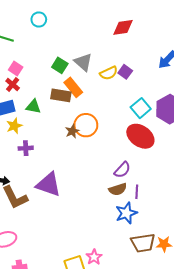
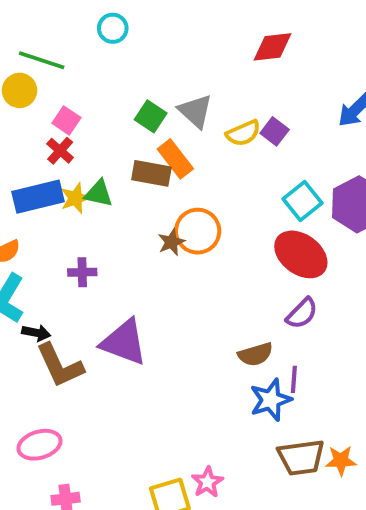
yellow star: (14, 126) -> (76, 198), moved
purple semicircle: (122, 170) -> (302, 313), moved
purple line: (137, 192) -> (294, 379), moved

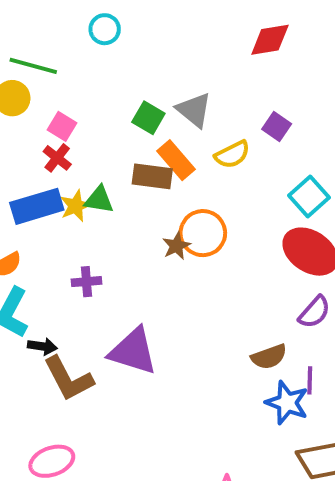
yellow semicircle: (243, 133) -> (232, 155), moved
blue star: (271, 400) -> (287, 403), turned -30

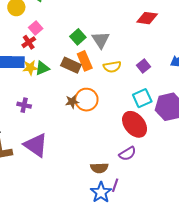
purple square: (277, 127) -> (144, 66), moved
green triangle: (99, 200) -> (42, 68), turned -49

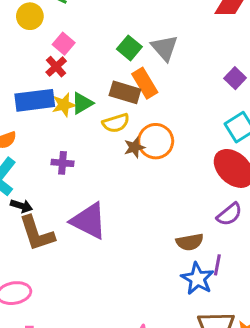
yellow semicircle: (112, 67) -> (116, 123), moved

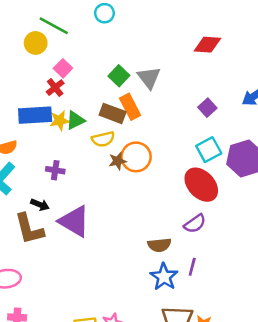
black arrow: (21, 206) -> (40, 205), moved
purple line: (217, 265) -> (192, 267), moved

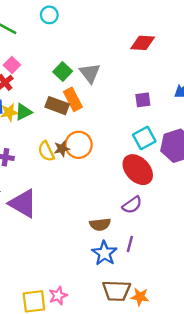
purple square: (207, 108) -> (143, 100), turned 35
yellow semicircle: (103, 139) -> (46, 151), moved, turned 78

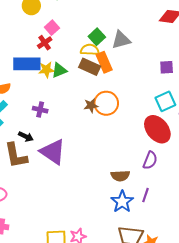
gray triangle: (90, 73) -> (121, 40), turned 48
yellow semicircle: (46, 151) -> (90, 50), moved, turned 114
purple semicircle: (132, 205) -> (150, 160), turned -36

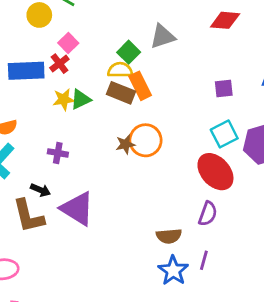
gray triangle: (121, 40) -> (163, 37), moved
blue rectangle: (27, 64) -> (26, 71), moved

